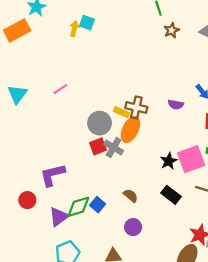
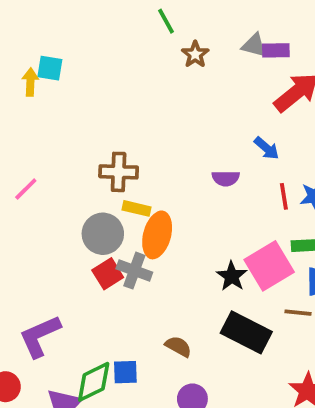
brown cross: (136, 108) -> (119, 172), moved
black rectangle: (171, 195) -> (246, 332), size x1.4
blue square: (98, 205) -> (125, 372), turned -32

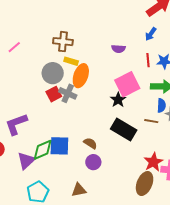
blue arrow: (266, 148) -> (151, 34), moved, turned 80
pink square: (269, 266) -> (127, 84), moved
brown semicircle: (178, 346) -> (90, 143), moved
blue square: (125, 372) -> (59, 146), size x1.5

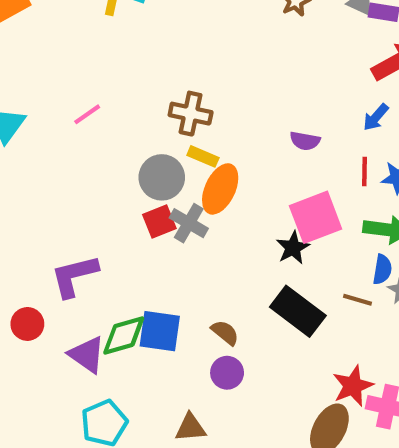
purple triangle: (26, 161) -> (87, 355), turned -48

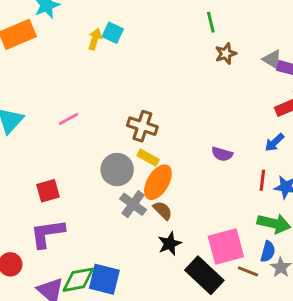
pink square: (316, 217) -> (226, 246), moved
red square: (159, 222) -> (48, 191), moved
black star: (293, 248) -> (170, 244), moved
brown semicircle: (225, 333) -> (163, 210), moved

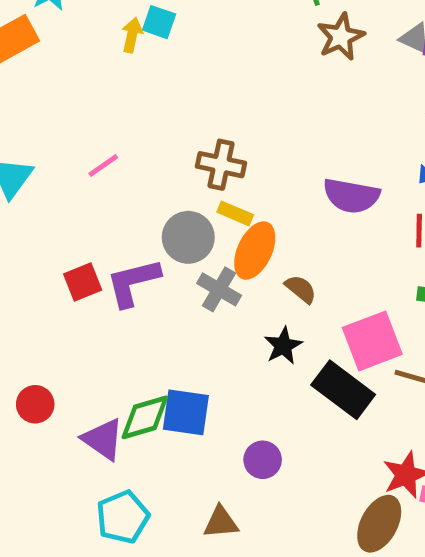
brown star: (226, 54) -> (341, 37), size x1.4
purple semicircle: (222, 154) -> (351, 196), size x1.6
brown semicircle: (163, 210) -> (301, 289), moved
purple L-shape: (47, 233) -> (133, 282), moved

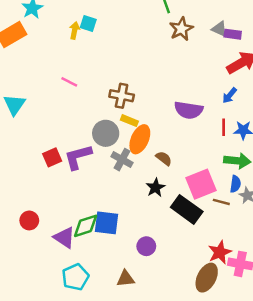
pink line: (103, 166) -> (69, 82), moved, turned 63

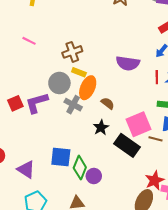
brown cross: (122, 96) -> (72, 52), turned -30
green diamond: (86, 226) -> (80, 168), moved, turned -50

